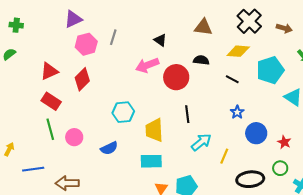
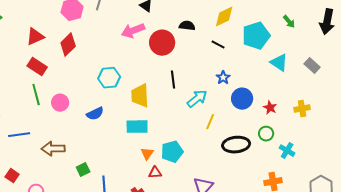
yellow diamond: (238, 51) -> (224, 17), turned -30
cyan arrow: (201, 142) -> (197, 99), moved

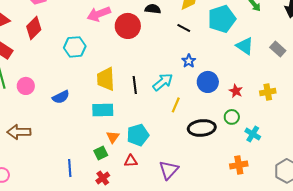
cyan hexagon: (109, 78) -> (75, 47), moved
black line: (173, 80) -> (135, 85), moved
green square: (83, 170) -> (101, 153), moved
red triangle: (155, 173) -> (131, 161), moved

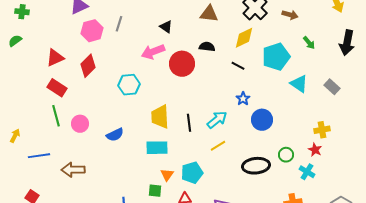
red star: (236, 91) -> (315, 150), moved
yellow line: (176, 105) -> (218, 146), moved, turned 35
green square: (101, 153) -> (155, 191), turned 32

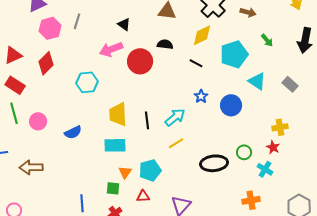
blue circle: (262, 120) -> (231, 105), moved

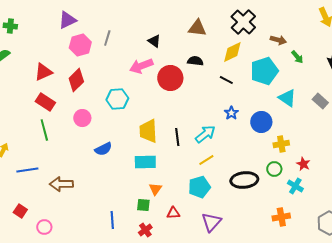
brown arrow: (248, 12) -> (278, 40), moved
pink circle: (38, 121) -> (82, 118), moved
yellow cross: (280, 127) -> (281, 144), moved
cyan pentagon: (150, 170) -> (199, 187), moved

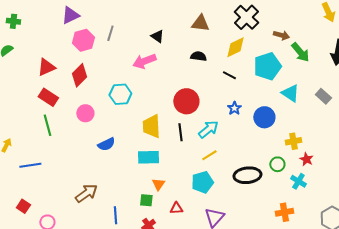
green arrow: (297, 57) -> (300, 52), size x1.5
red circle: (170, 78) -> (186, 101), moved
yellow cross: (281, 144) -> (293, 141), moved
brown arrow: (61, 184) -> (86, 193), moved, turned 145

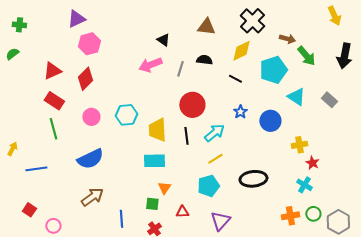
gray line: (110, 33) -> (180, 69), moved
cyan hexagon: (120, 94) -> (126, 115), moved
blue semicircle: (106, 144) -> (90, 159), moved, size x1.5
green circle: (277, 164) -> (313, 214), moved

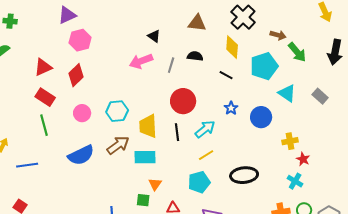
yellow diamond: (241, 51) -> (232, 47), turned -60
brown arrow: (92, 197) -> (118, 145), moved

